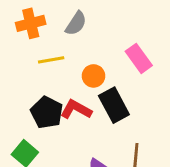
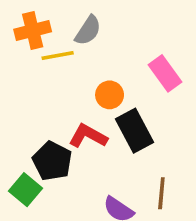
yellow line: (51, 60) -> (58, 56), moved
black pentagon: (47, 112) -> (52, 161), moved

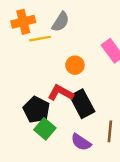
black rectangle: (135, 131) -> (82, 104), moved
green square: (25, 190) -> (45, 129), moved

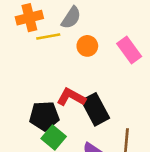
orange circle: (75, 65) -> (87, 46), moved
black pentagon: (36, 110) -> (44, 116), turned -30

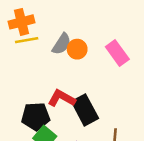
gray semicircle: (71, 18) -> (62, 44), moved
yellow line: (48, 37) -> (27, 40), moved

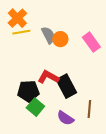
orange cross: (21, 22) -> (17, 18), turned -30
gray semicircle: (62, 44) -> (48, 35), turned -60

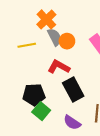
orange cross: (17, 18) -> (46, 19), moved
yellow line: (21, 32) -> (27, 45), moved
red L-shape: (48, 77) -> (59, 67), moved

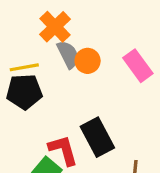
red L-shape: (59, 67) -> (63, 150), moved, turned 45
black pentagon: (34, 95) -> (24, 92), moved

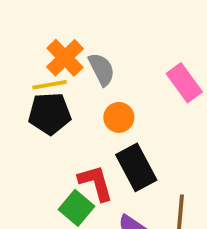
orange cross: (55, 27) -> (65, 58), moved
orange circle: (88, 61) -> (119, 117), moved

